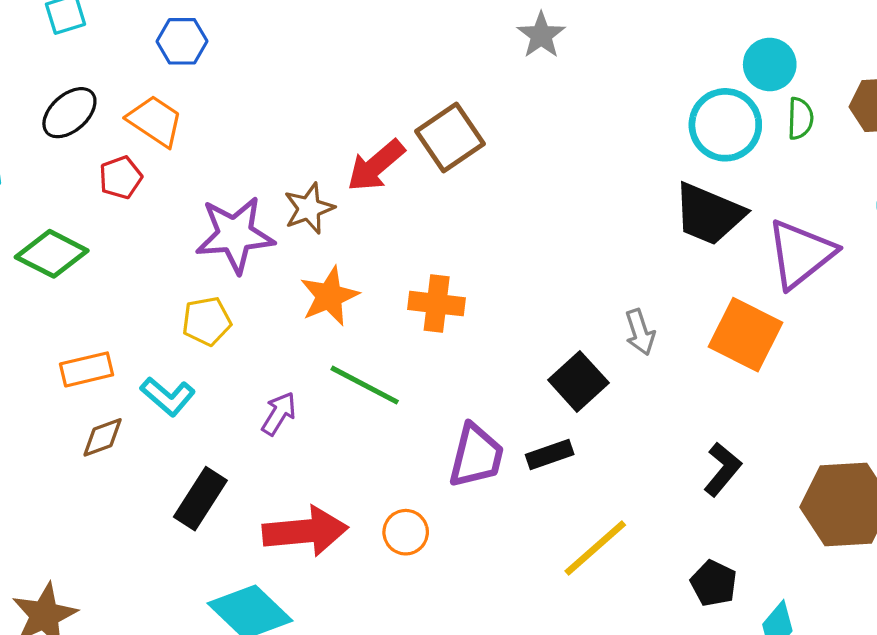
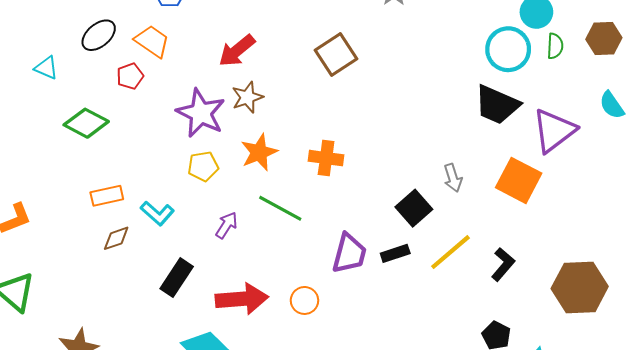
red arrow: (376, 166) -> (237, 51), moved
purple star: (235, 235) -> (201, 113), turned 30
yellow pentagon: (207, 321) -> (203, 166), moved
yellow line: (595, 548) -> (450, 252), moved

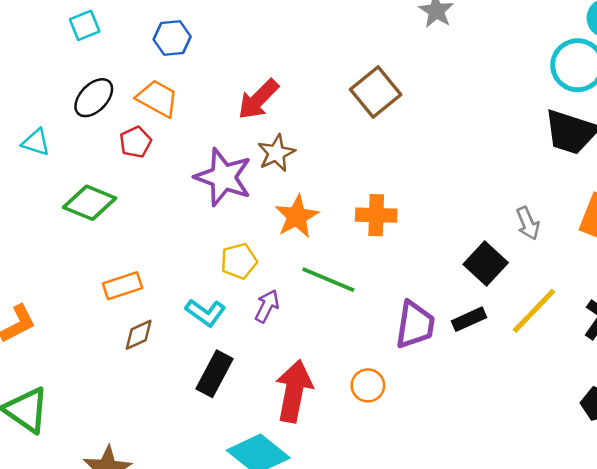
yellow pentagon: (203, 166) -> (239, 261), moved
cyan L-shape: (157, 213) -> (206, 313), moved
red arrow: (242, 299) -> (294, 391), turned -69

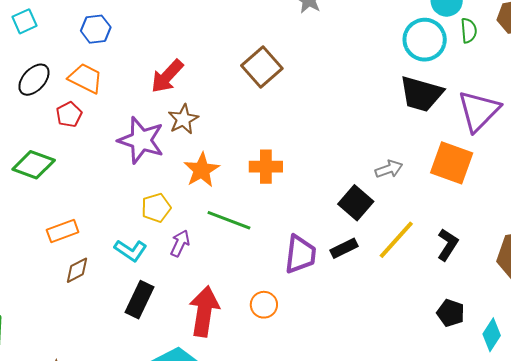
gray arrow: (528, 223) -> (389, 169), turned -84

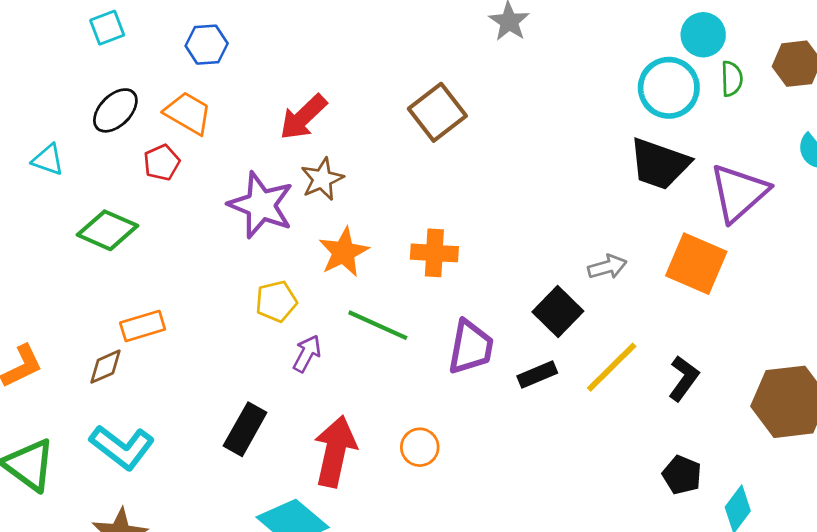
cyan L-shape: (131, 250) -> (122, 447), moved, size x1.4
purple trapezoid: (300, 254) -> (471, 347), moved
brown diamond: (77, 270) -> (106, 367), moved

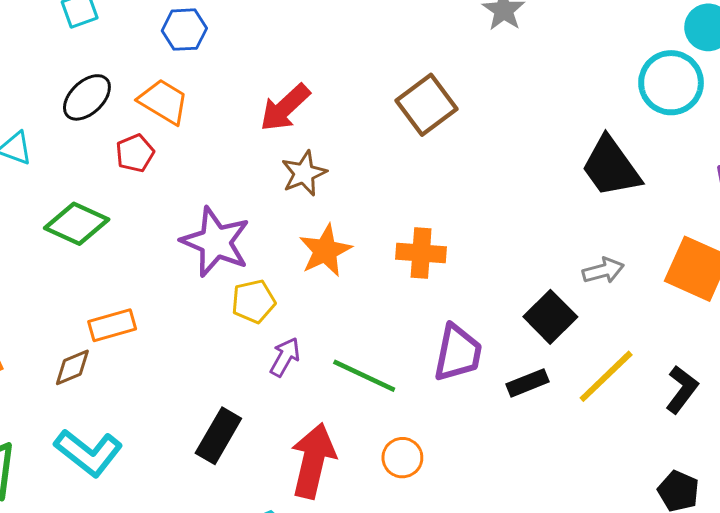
black trapezoid: (659, 164) -> (611, 167), moved, turned 34
purple star: (261, 205) -> (216, 242), moved
green line: (378, 325) -> (364, 376), moved

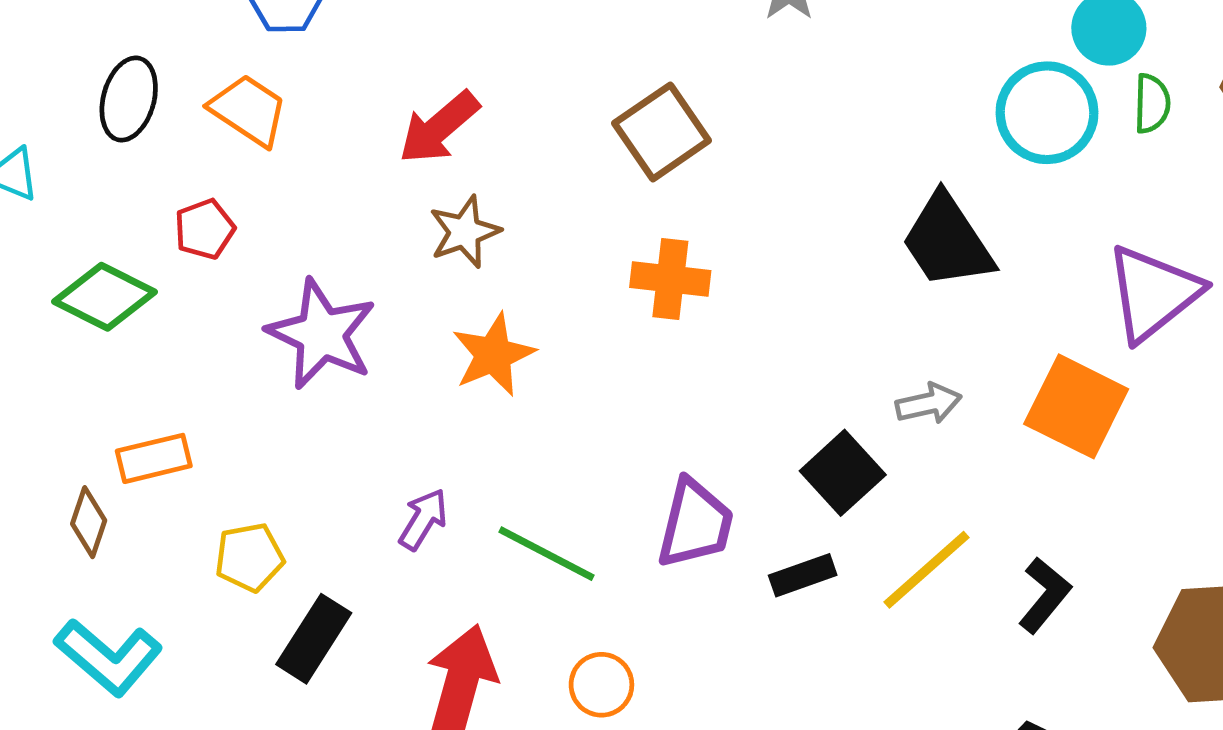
black ellipse: (87, 97) -> (129, 99), turned -33
red pentagon: (135, 153) -> (205, 229), moved
orange cross: (421, 253) -> (670, 279), moved
yellow pentagon: (253, 301) -> (249, 557), moved
brown diamond: (72, 367) -> (89, 522), turned -51

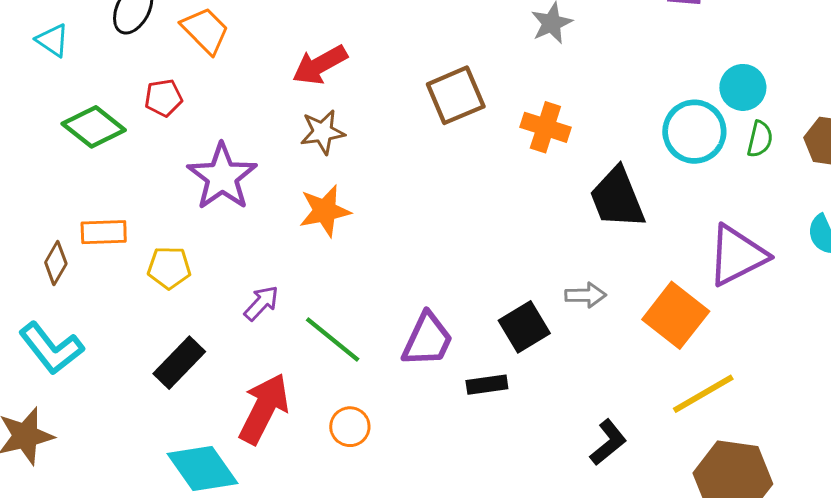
orange cross: (670, 279) -> (545, 127), moved
yellow pentagon: (249, 557) -> (169, 268), moved
yellow line: (926, 570) -> (703, 394), moved
black L-shape: (1045, 595) -> (608, 442), moved

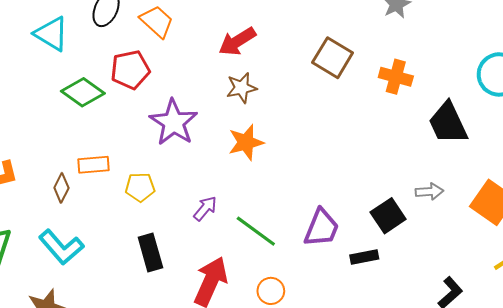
cyan triangle: (53, 40) -> (51, 34), size x1.5
brown square: (456, 95) -> (333, 58), turned -33
red pentagon: (163, 98) -> (130, 70), size x1.5
black rectangle: (179, 363) -> (150, 253), turned -57

